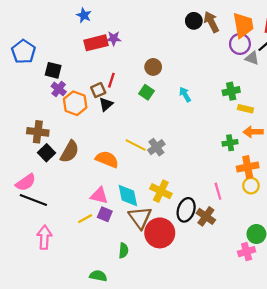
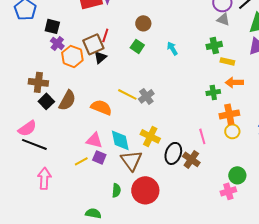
gray triangle: (252, 58) -> (223, 19), moved
brown square: (98, 90) -> (93, 44), size x1.5
red circle: (160, 233) -> (145, 190), moved

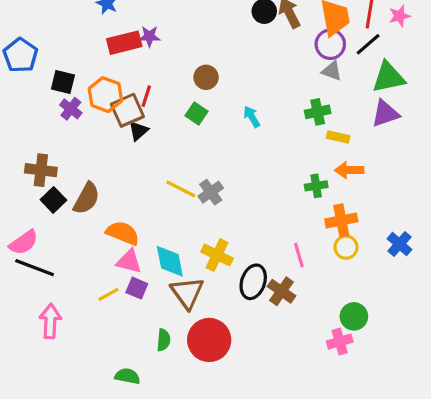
orange hexagon: (72, 56) -> (105, 95), moved
orange semicircle: (101, 107) -> (123, 233), moved

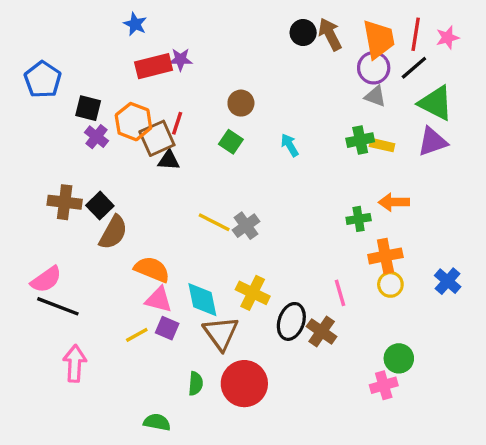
green triangle: (388, 77) -> (436, 103), turned 39
black triangle: (138, 131) -> (169, 160), turned 45
yellow rectangle: (338, 137) -> (382, 145), moved
black square: (53, 200) -> (100, 206), moved

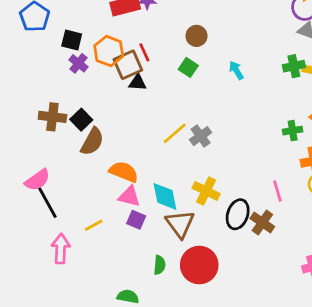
red line: (177, 123) -> (144, 52), turned -42
yellow line: (214, 222) -> (175, 133), turned -68
black line: (58, 306) -> (47, 202), turned 40
yellow line: (137, 335) -> (94, 225), moved

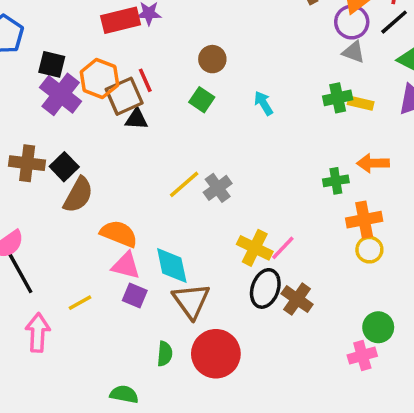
purple cross: (79, 63) -> (61, 94), size x1.6
yellow cross: (206, 191) -> (255, 248), moved
pink line: (277, 191) -> (283, 248), moved, turned 60

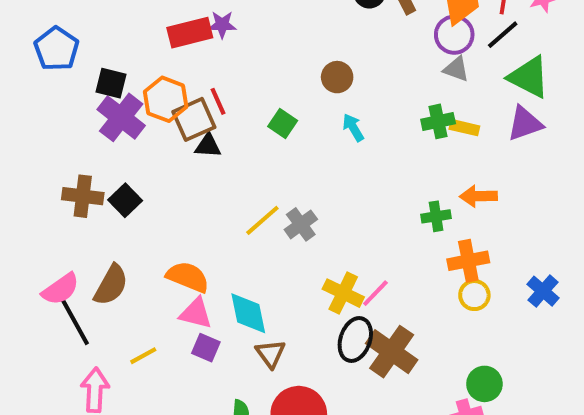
brown circle: (212, 59) -> (337, 77), moved
brown semicircle: (78, 195) -> (111, 285), moved
brown cross: (297, 299) -> (392, 352), size x1.4
brown triangle: (191, 301) -> (271, 354), size x0.7

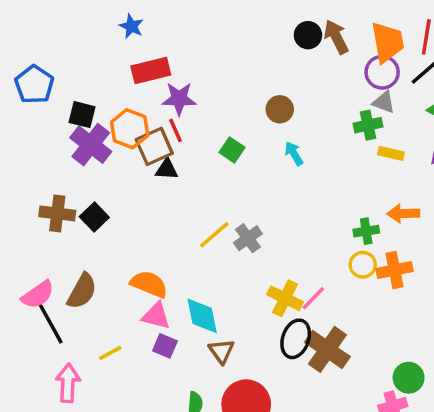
purple star: (222, 25) -> (179, 99), moved, size x1.4
green cross: (438, 121) -> (368, 125), moved
yellow circle: (474, 295) -> (363, 265), moved

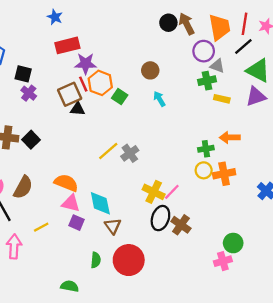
purple circle: (382, 72) -> (204, 51), moved
orange hexagon: (130, 129) -> (100, 83), moved
purple cross: (91, 145) -> (29, 93), size x0.6
brown cross: (327, 349) -> (181, 225), size x0.7

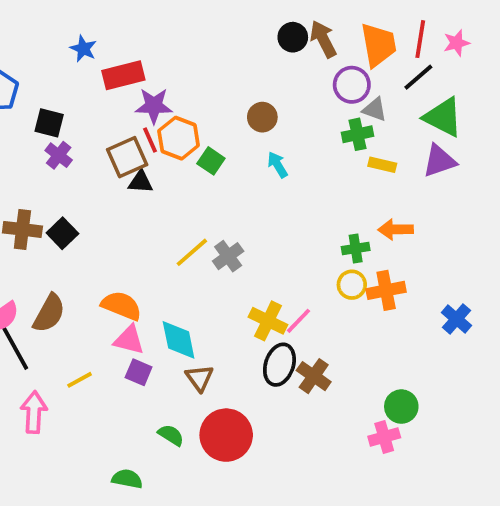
blue star: (55, 17) -> (83, 49), moved
green semicircle: (96, 260) -> (171, 435), turned -63

